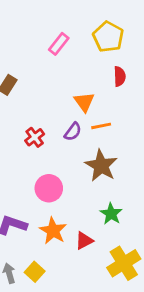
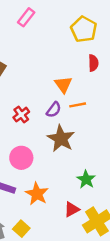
pink rectangle: (59, 44) -> (26, 17), moved
brown star: (101, 166) -> (61, 139), moved
pink circle: (49, 188) -> (21, 158), moved
red triangle: (84, 241) -> (72, 209), moved

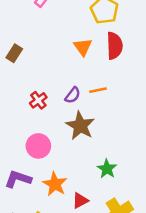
red semicircle: (93, 63) -> (115, 46), size x1.5
orange triangle: (63, 85) -> (83, 47), moved
red triangle: (72, 209) -> (80, 201), moved

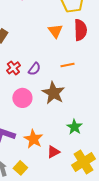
purple semicircle: (73, 95) -> (34, 69), moved
red cross: (38, 100) -> (13, 68), moved
pink circle: (38, 146) -> (22, 98), moved

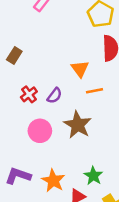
orange triangle: (55, 31) -> (80, 69), moved
green star: (74, 127) -> (93, 176), moved

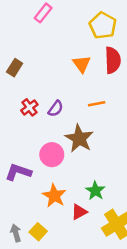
orange triangle: (80, 69) -> (82, 64), moved
pink circle: (40, 131) -> (52, 155), moved
purple L-shape: (18, 176) -> (18, 172), moved

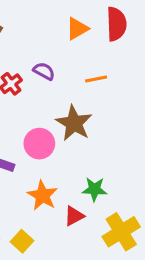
orange triangle: (82, 64) -> (77, 29), turned 36
purple semicircle: (56, 109) -> (44, 71), moved, turned -98
green star: (95, 191) -> (94, 189), turned -30

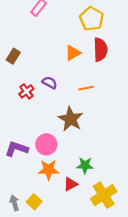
pink circle: (39, 144) -> (46, 144), moved
orange star: (42, 196) -> (49, 170), turned -30

